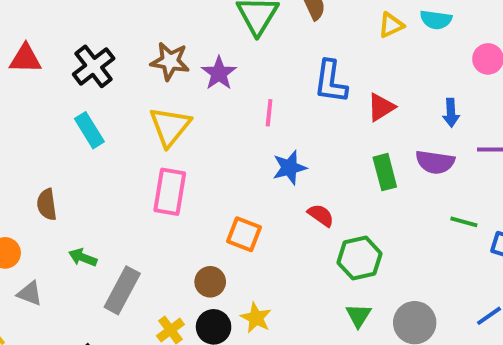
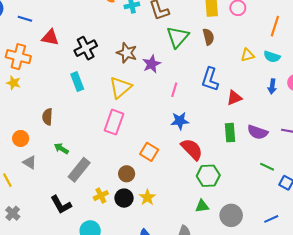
blue arrow: (451, 113) -> (272, 86), moved
red semicircle: (321, 215) -> (192, 149), size x1.6
green triangle: (358, 316) -> (202, 206), turned 40

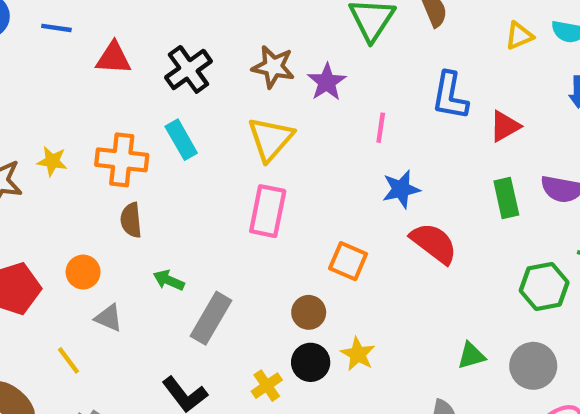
orange cross: (18, 57) -> (122, 160), moved
green hexagon: (208, 176) -> (544, 286), moved
yellow cross: (101, 196) -> (267, 386), moved

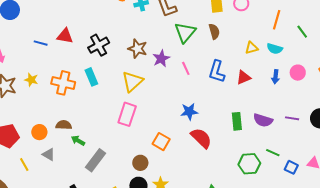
blue line: (56, 28) -> (41, 43), moved
red triangle: (505, 126) -> (244, 78), moved
pink line: (381, 128) -> (186, 68), moved, turned -40
brown semicircle: (131, 220) -> (64, 125), moved, turned 91
yellow line: (69, 360) -> (24, 165), moved

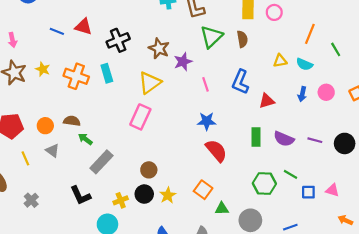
pink line: (186, 68) -> (206, 84), moved
red triangle: (244, 78) -> (267, 101), moved
orange square: (161, 142) -> (203, 190), moved
blue square: (291, 167) -> (308, 192), turned -32

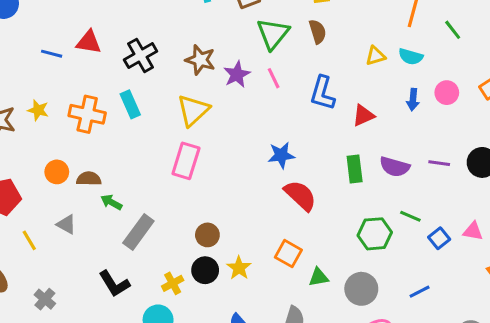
pink line: (206, 84) -> (274, 78), moved
orange circle: (45, 126) -> (57, 172), moved
blue square: (308, 192) -> (439, 238), turned -32

